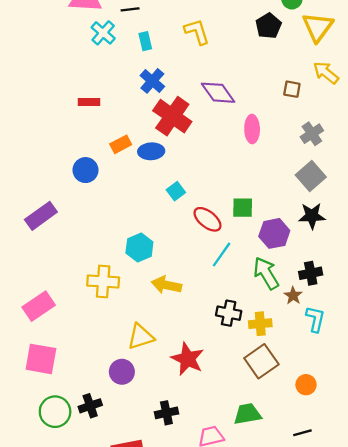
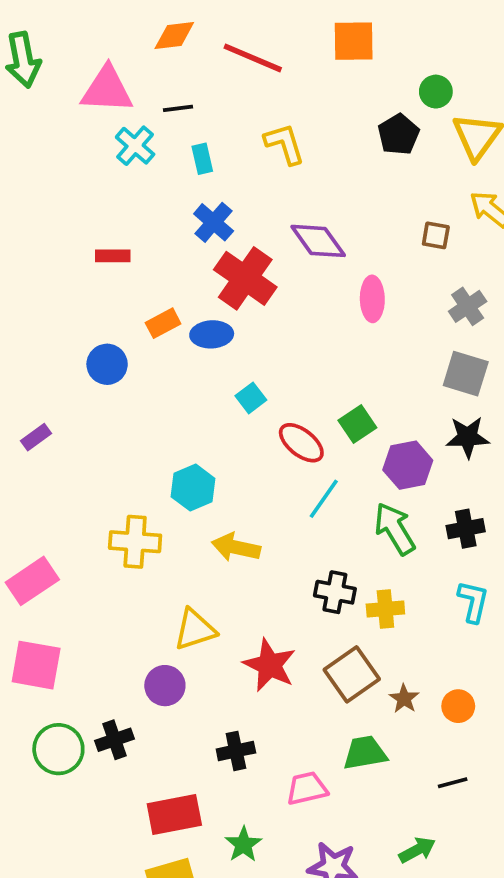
gray square: (311, 176) -> (466, 374), turned -32
green square: (243, 208) -> (357, 424), turned -35
purple rectangle: (41, 216) -> (36, 437), size x0.6
brown star: (293, 296) -> (404, 699), moved
brown square: (261, 361) -> (352, 674), moved

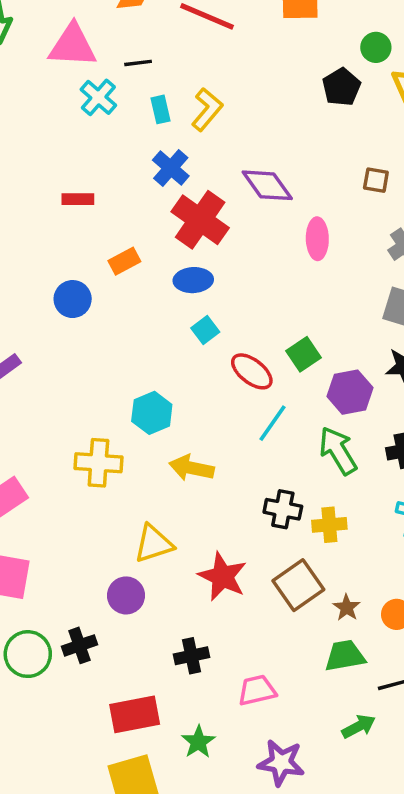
yellow L-shape: (285, 144) -> (207, 109), moved, turned 57
blue ellipse: (212, 334) -> (193, 280), moved
green trapezoid: (365, 753) -> (345, 656), moved
green arrow: (417, 850) -> (359, 726), moved

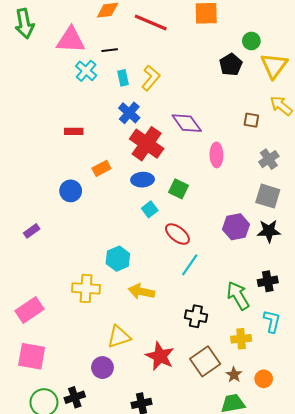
green square: (304, 354) -> (178, 189), moved, turned -30
purple hexagon: (350, 392) -> (236, 227), moved
green arrow: (338, 451) -> (238, 296), moved
yellow cross: (329, 525) -> (241, 339), moved

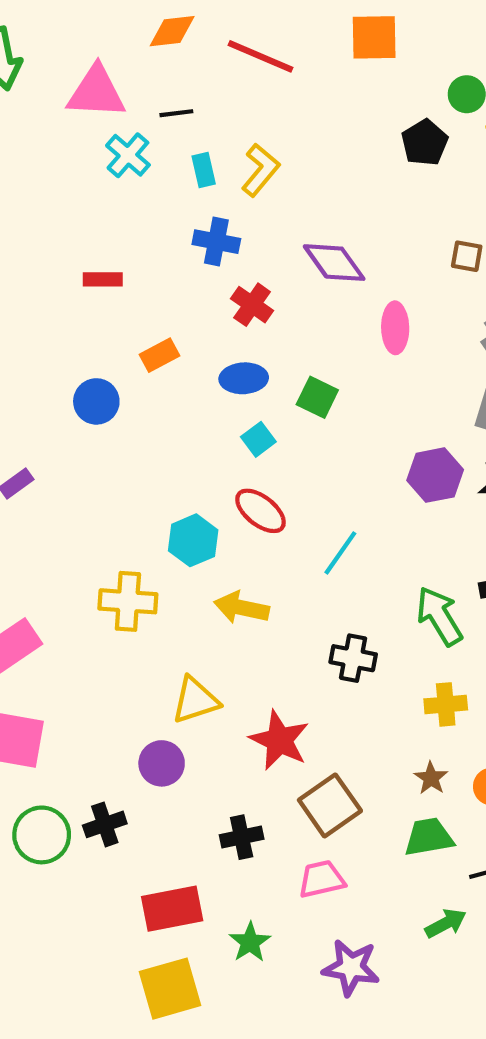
blue cross: (129, 113) -> (216, 242), turned -30
red cross: (147, 144) -> (252, 305), size x0.6
red ellipse: (177, 234) -> (260, 511), moved
brown square: (205, 361) -> (330, 805), moved

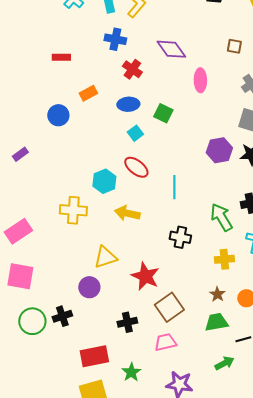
cyan line: (340, 553) -> (174, 187), turned -35

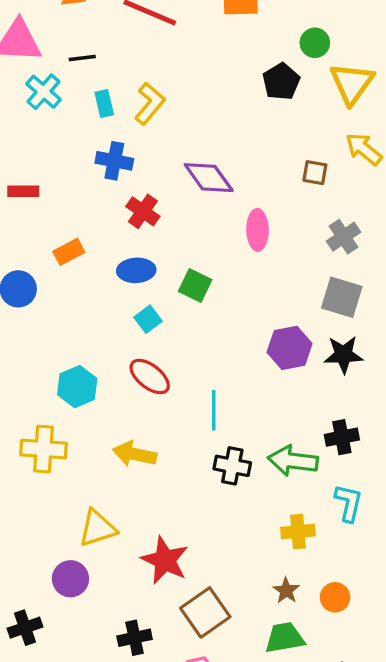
cyan hexagon: (104, 181) -> (77, 387), moved
green arrow: (221, 217) -> (293, 461), turned -52
black cross: (180, 237) -> (232, 466), moved

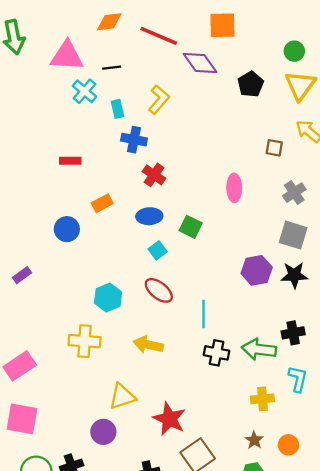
green circle: (315, 43) -> (294, 51), moved
cyan rectangle: (104, 104) -> (118, 109), moved
purple diamond: (209, 178) -> (200, 63), moved

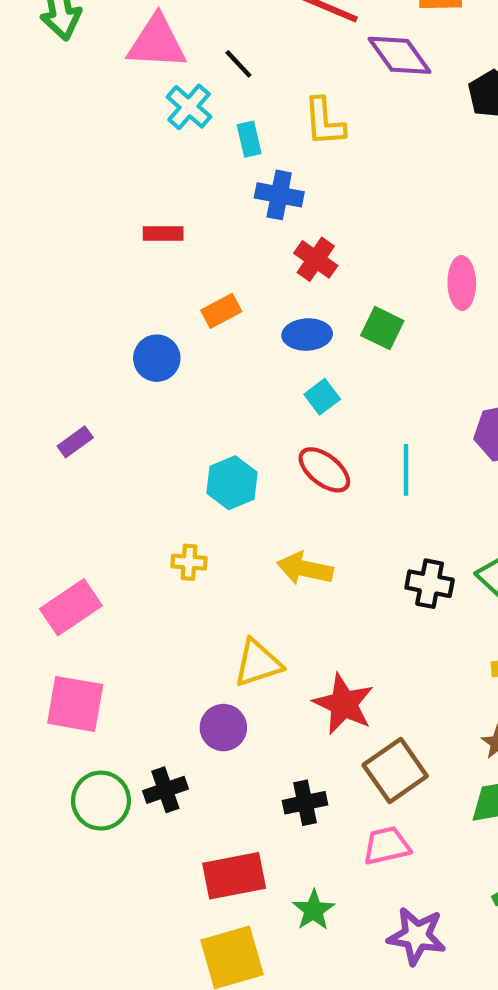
black line: (112, 68) -> (238, 64), turned 54
yellow L-shape: (159, 99) -> (324, 122), turned 136
green square: (191, 227) -> (382, 328), moved
cyan line: (204, 314) -> (406, 470), moved
yellow cross: (85, 341) -> (189, 562), size x0.6

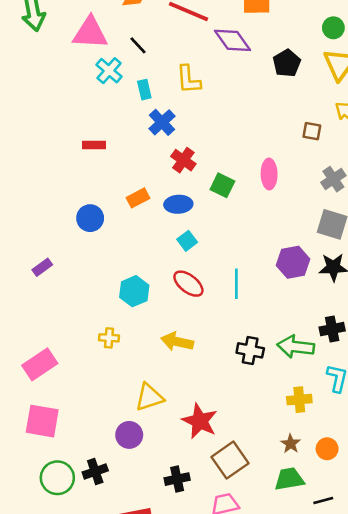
blue cross: (279, 195) -> (162, 122), turned 36
orange rectangle: (221, 311) -> (138, 198), moved
green square: (382, 328) -> (222, 185), moved

